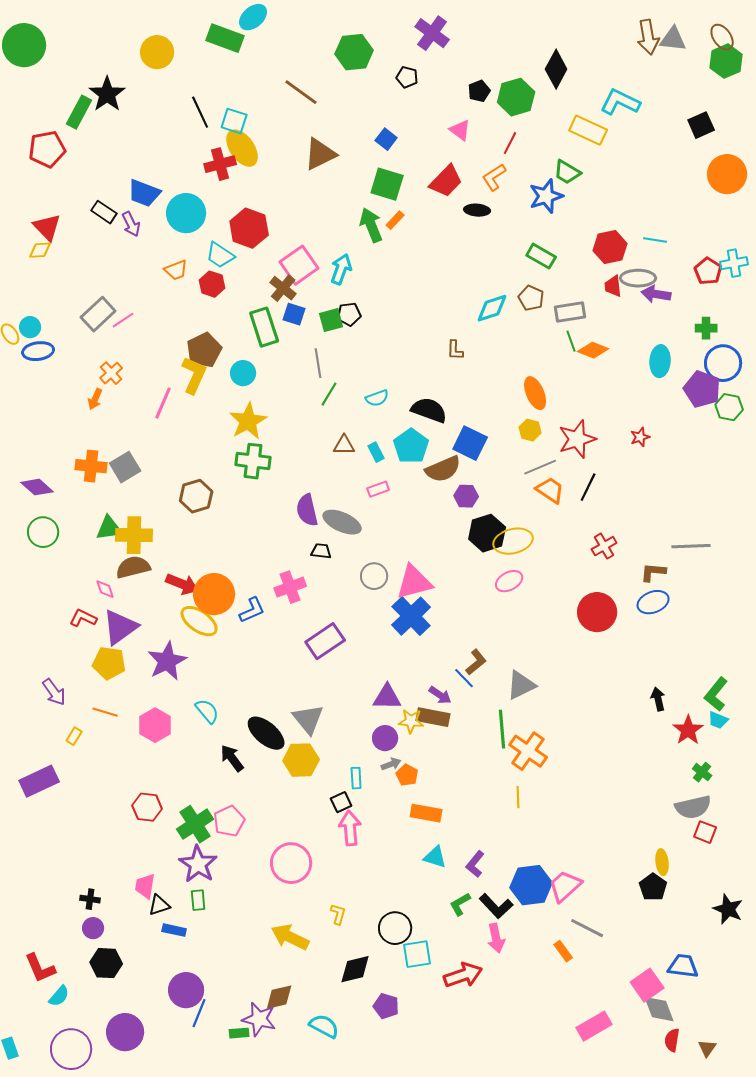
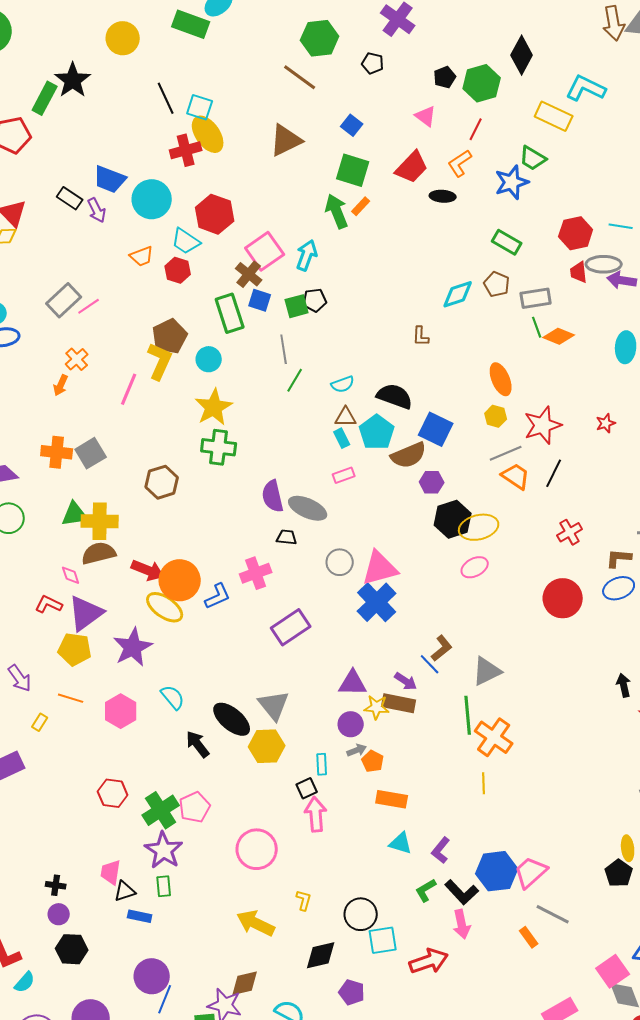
brown line: (301, 92) -> (300, 77), moved
brown triangle: (344, 445) -> (346, 417), moved

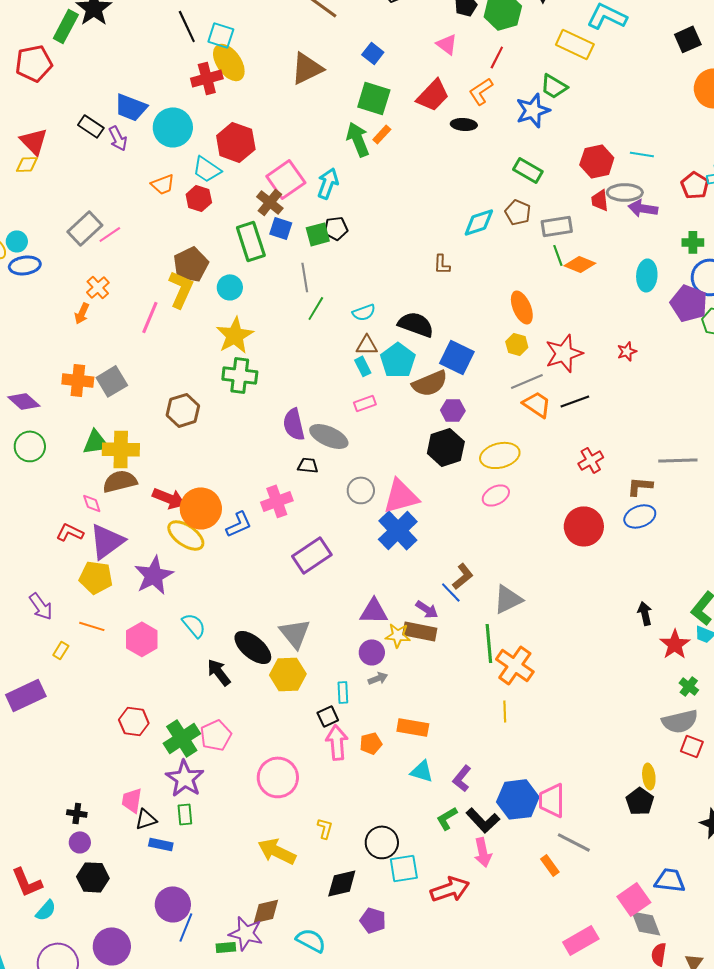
black line: (554, 473) -> (575, 401), turned 44
black hexagon: (453, 519) -> (446, 447), moved
orange pentagon: (373, 761) -> (371, 743), moved, turned 30
pink trapezoid: (531, 872) -> (552, 800), turned -48

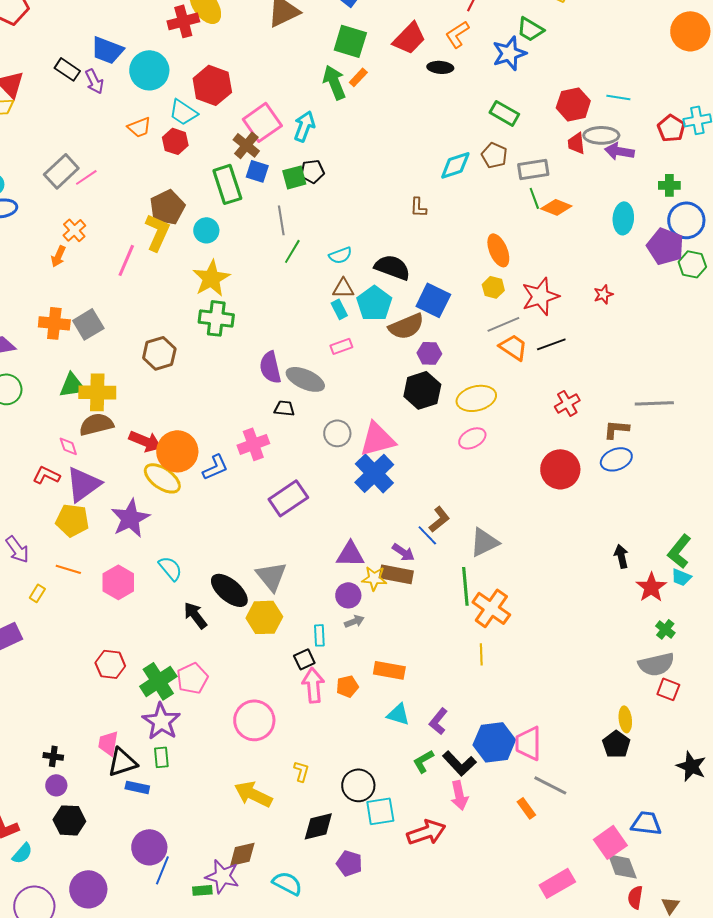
black triangle: (146, 819) -> (122, 762), size x1.4

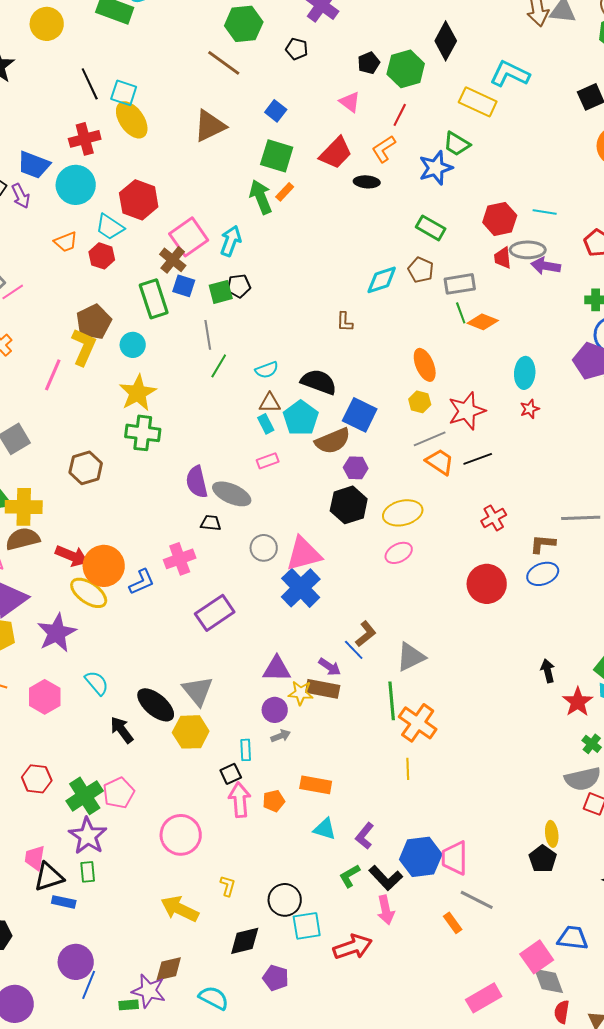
red cross: (183, 21) -> (85, 139), moved
cyan ellipse: (623, 218) -> (525, 373), moved

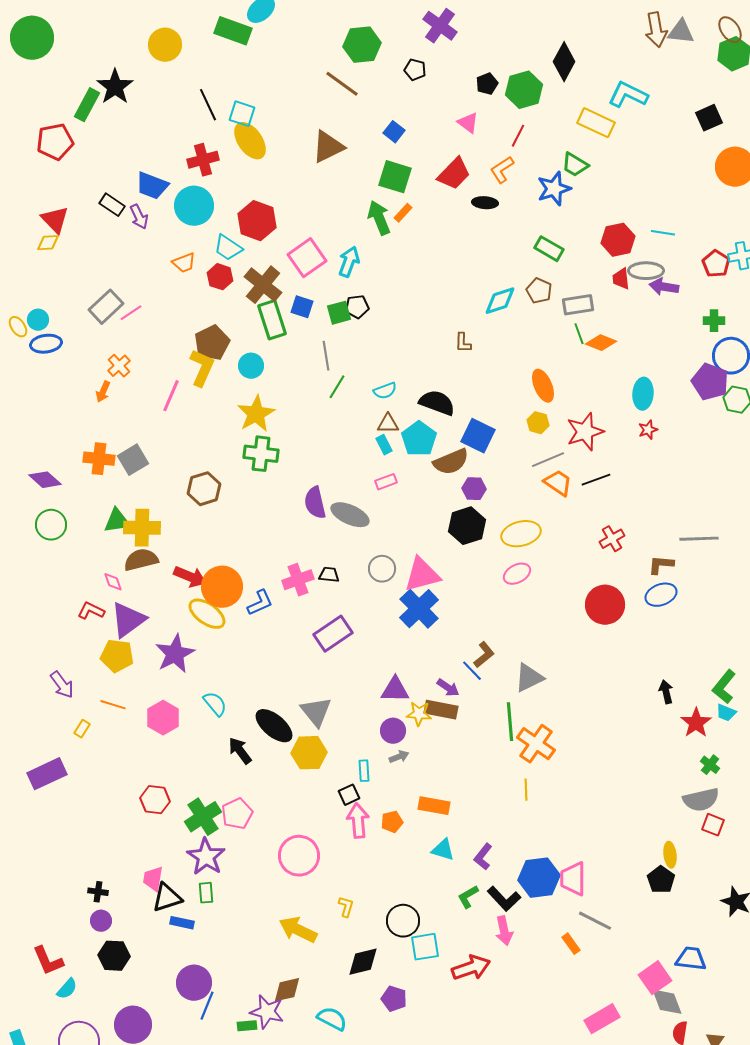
brown cross: (173, 260) -> (263, 285), moved, size x1.4
black trapezoid: (211, 523) -> (329, 575), moved

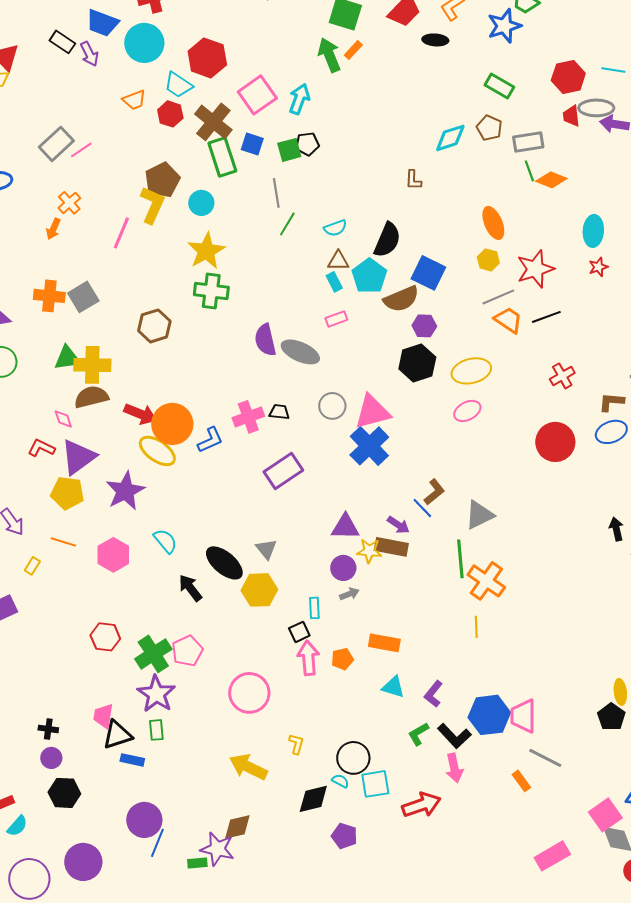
black semicircle: (437, 403) -> (387, 240), turned 93
gray triangle: (316, 712) -> (266, 549), size x0.7
cyan semicircle: (332, 1019) -> (340, 781), moved, size x0.6

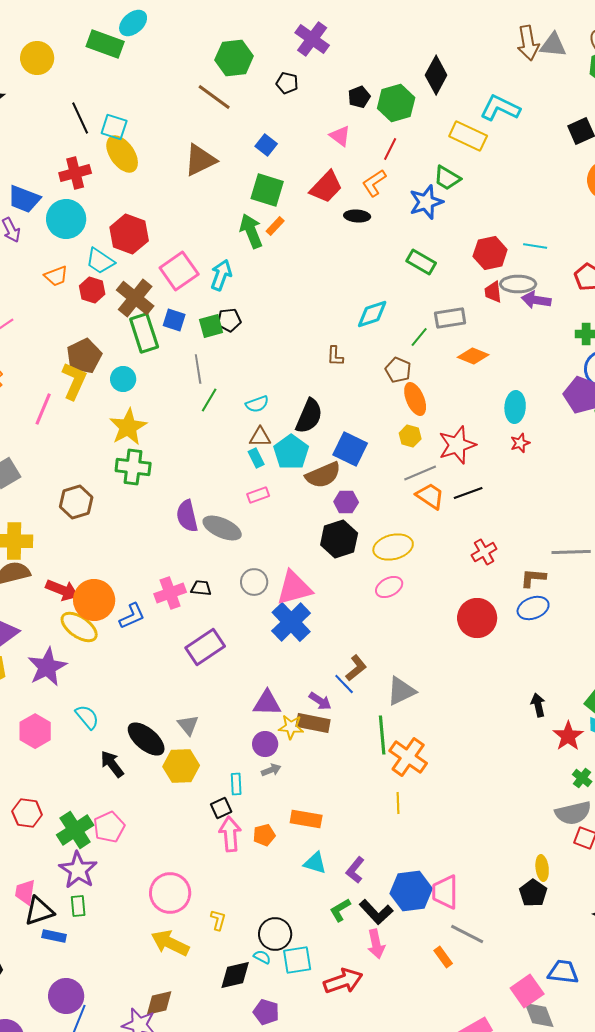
brown pentagon: (489, 128) -> (398, 370), moved
green line: (529, 171) -> (419, 337), moved, turned 60
pink circle: (249, 693) -> (170, 893), moved

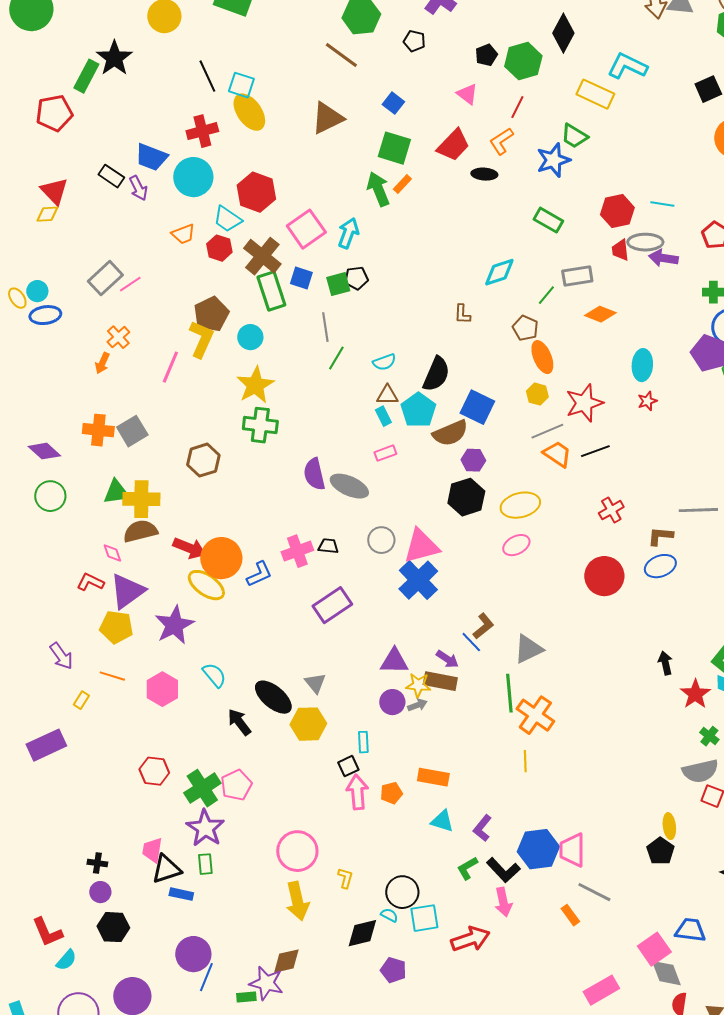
gray arrow: (271, 770) -> (417, 705), moved
yellow arrow: (170, 943) -> (297, 901), turned -129

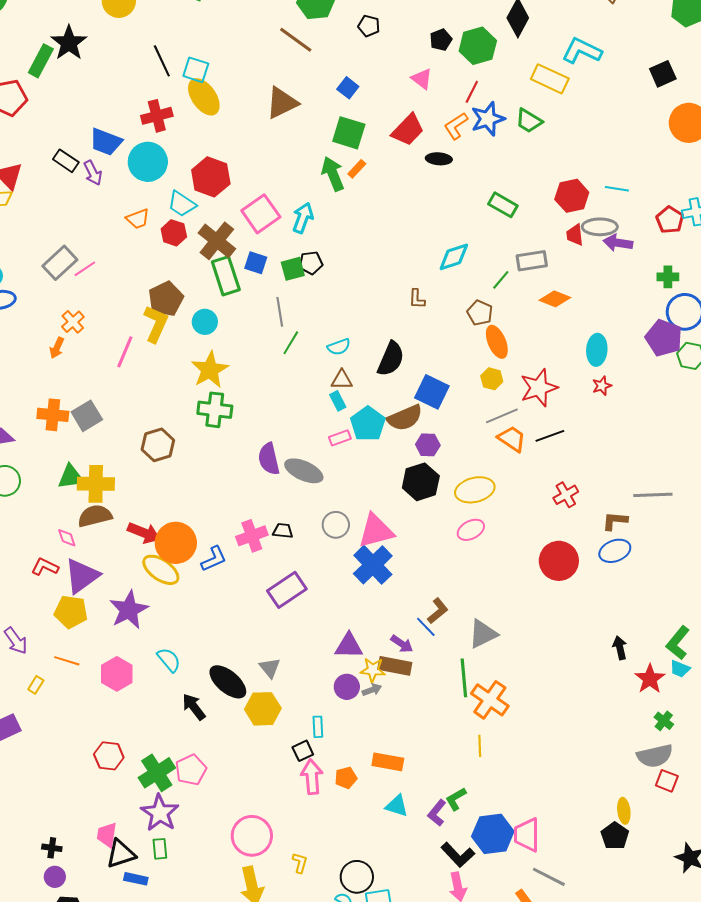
blue star: (553, 160) -> (488, 119), moved
cyan pentagon: (418, 410) -> (368, 424), moved
green L-shape: (467, 868) -> (456, 799), moved

